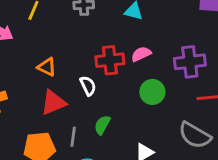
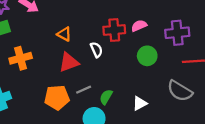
green semicircle: (102, 125) -> (106, 97), moved
gray line: (73, 137) -> (84, 90), turned 56

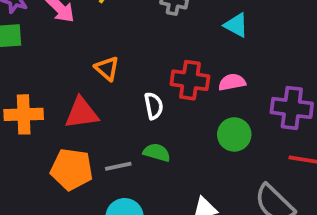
orange cross: (21, 58) -> (24, 114), moved
red triangle: (69, 62) -> (82, 113), moved
green semicircle: (106, 97) -> (157, 152), moved, turned 63

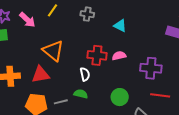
orange triangle: (107, 69) -> (53, 51), size x1.6
white semicircle: (154, 106) -> (85, 74), moved
green circle: (234, 134) -> (120, 97), moved

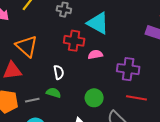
cyan triangle: (120, 26) -> (98, 23), size x1.6
red cross: (97, 55) -> (74, 41), moved

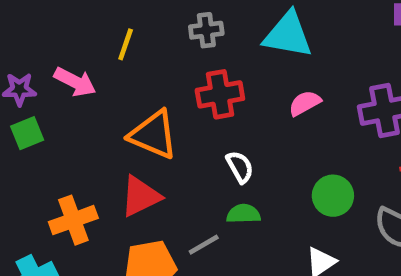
red cross: (74, 41) -> (220, 94), moved

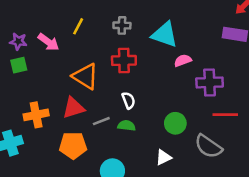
pink semicircle: (305, 103) -> (183, 60), moved
gray line: (204, 245) -> (101, 121), moved

